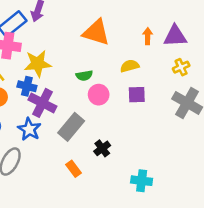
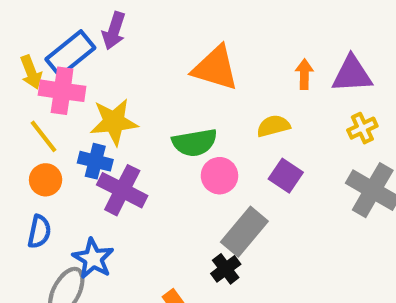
green semicircle: (84, 75) -> (195, 143), size x1.5
purple square: (137, 95) -> (286, 176), turned 36
gray rectangle: (71, 127) -> (244, 232), moved
blue star: (29, 129) -> (93, 259), moved

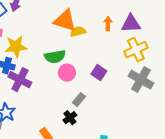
yellow semicircle: (273, 126) -> (78, 32), moved
yellow cross: (362, 128) -> (136, 50), size x1.6
gray rectangle: (244, 232) -> (79, 100), size x0.6

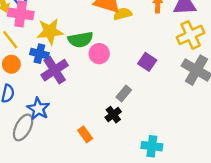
green semicircle: (55, 57) -> (80, 40), moved
pink circle: (67, 73) -> (99, 54), moved
purple cross: (20, 80) -> (55, 70), turned 30

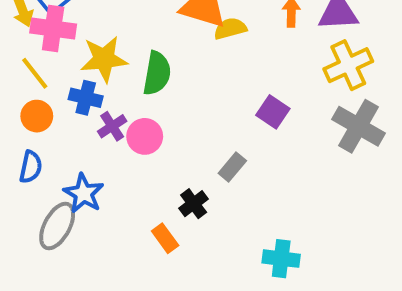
green semicircle: (80, 40) -> (157, 73), turned -70
pink circle: (99, 54) -> (145, 136), moved
purple cross: (55, 70) -> (112, 126), size x0.6
black cross: (113, 115) -> (194, 204), moved

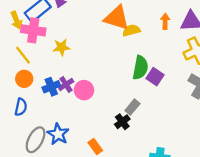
yellow star: (104, 59) -> (61, 47), size x0.7
green semicircle: (157, 73) -> (140, 68), moved
blue cross: (86, 98) -> (51, 87), moved, turned -36
blue star: (84, 193) -> (58, 134), moved
black cross: (194, 204) -> (122, 122), moved

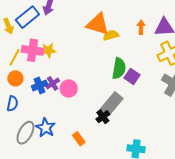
pink cross: (33, 30) -> (33, 50), moved
yellow line: (23, 55) -> (14, 57), turned 66
gray rectangle: (132, 107) -> (112, 104), size x1.6

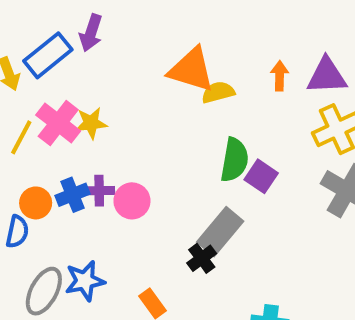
pink cross: (33, 50) -> (58, 123), turned 30
orange circle: (15, 78) -> (36, 203), moved
purple cross: (53, 83) -> (99, 191), turned 32
blue star: (46, 128) -> (85, 281), turned 30

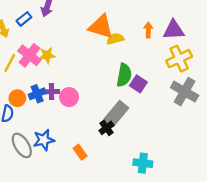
blue rectangle: (48, 55) -> (24, 19), size x0.6
gray ellipse: (44, 291) -> (22, 145), turned -60

